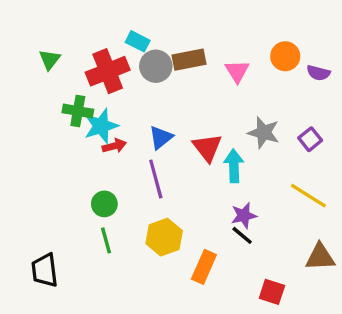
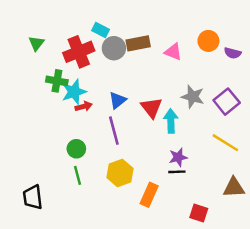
pink triangle: (237, 71) -> (173, 52), turned -36
purple square: (310, 139) -> (227, 102), size x1.5
black line: (242, 235) -> (177, 172), turned -42

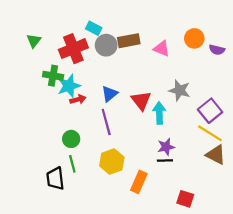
purple square: (227, 102) -> (210, 111), moved
brown triangle: (234, 188) -> (216, 155), moved, turned 30
black trapezoid: (33, 197) -> (55, 178), moved

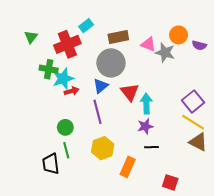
cyan rectangle: (94, 28) -> (86, 26), turned -64
gray circle: (106, 45) -> (111, 63), moved, size x1.4
gray star: (180, 90) -> (165, 53), moved
purple star: (166, 147) -> (145, 126), moved

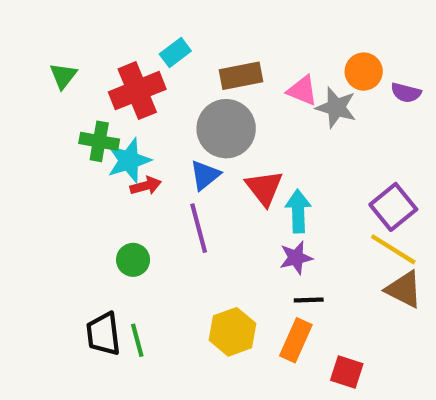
yellow hexagon: (103, 148) -> (232, 332), moved
green line: (66, 150) -> (137, 340), moved
orange rectangle: (128, 167) -> (296, 340), moved

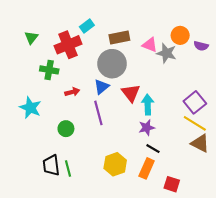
cyan star: (129, 160) -> (30, 108), moved, turned -30
black line: (309, 300) -> (153, 149), turned 32

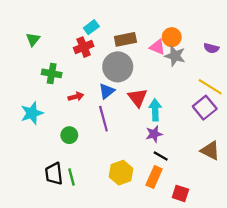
orange circle: (180, 35) -> (172, 37), moved
red cross: (68, 45) -> (84, 47), moved, size x0.7
cyan star: (30, 108) -> (32, 113), turned 30
yellow line: (195, 123) -> (210, 87), moved

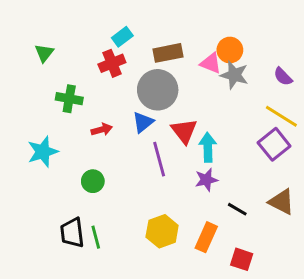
purple semicircle: (211, 48) -> (283, 77), moved, turned 32
purple line: (103, 119) -> (159, 159), moved
black line: (161, 156) -> (237, 209), moved

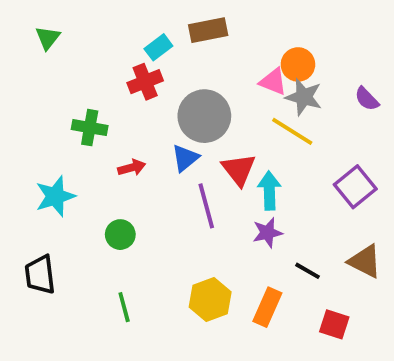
green triangle: (44, 53) -> (48, 38), moved
brown rectangle: (168, 53) -> (208, 30), moved
yellow line: (281, 116) -> (292, 131), moved
black trapezoid: (72, 233) -> (40, 275), moved
red square: (242, 259) -> (334, 324), moved

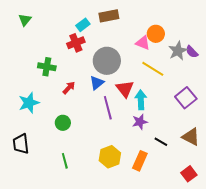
gray star: (304, 97) -> (178, 51), moved, turned 30
red arrow: (132, 168) -> (69, 88), turned -32
red square: (334, 324) -> (189, 174), moved, turned 35

